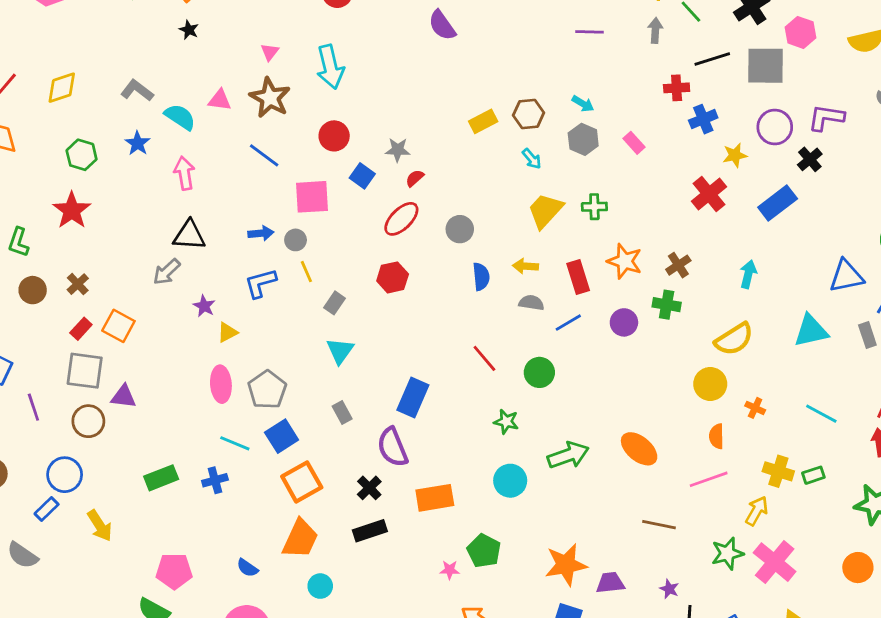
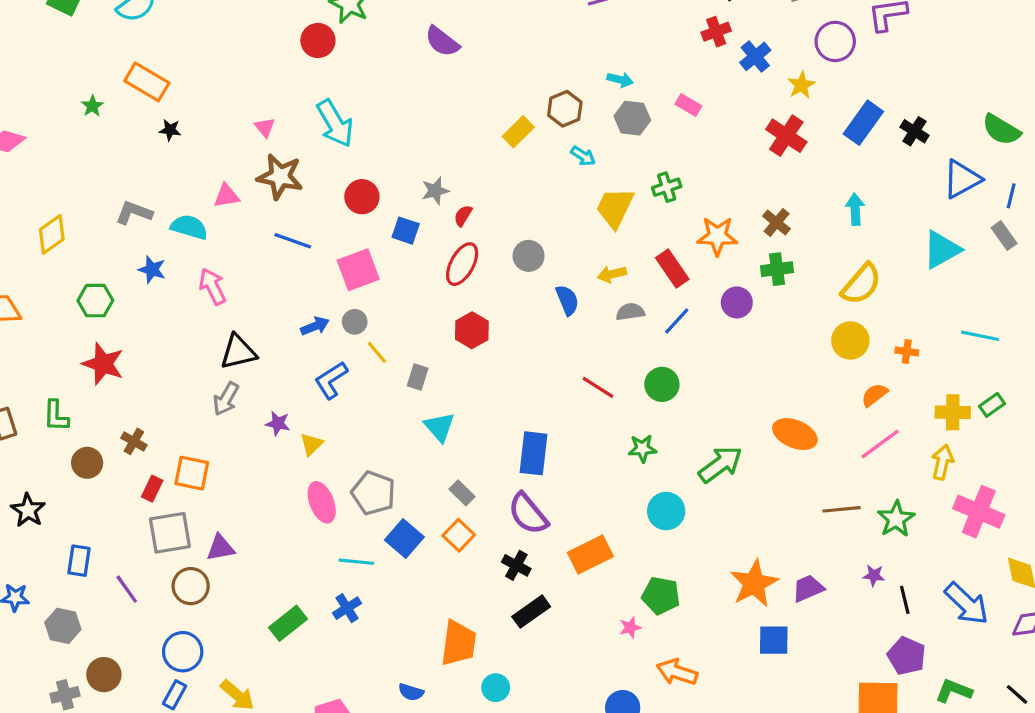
black cross: (810, 159) -> (915, 131), moved
orange semicircle: (717, 436) -> (875, 395), turned 70
orange square: (302, 482) -> (459, 535), moved, size x0.7
green star: (727, 553) -> (896, 519), moved

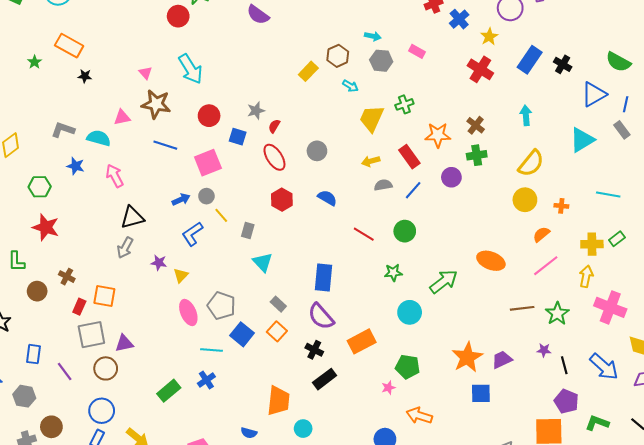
red ellipse: (462, 264) -> (274, 157), turned -60
blue semicircle: (567, 300) -> (327, 198), moved, turned -36

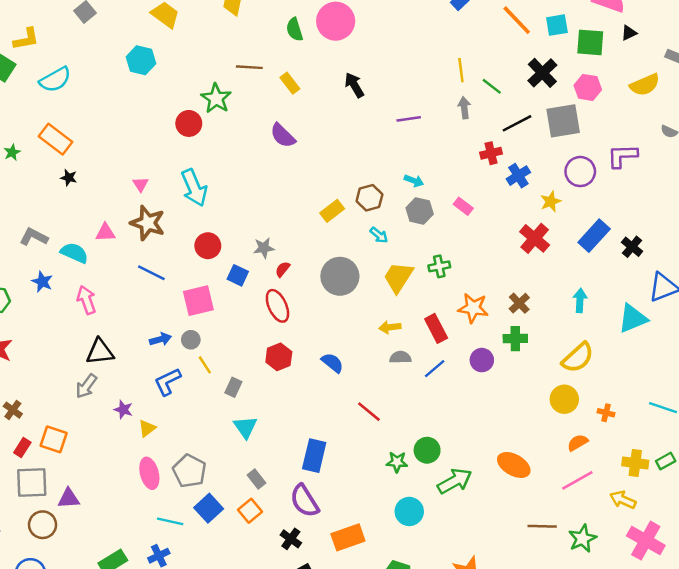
cyan triangle: (582, 140) -> (633, 318), moved
gray circle: (317, 151) -> (340, 276), moved, size x1.6
green circle: (405, 231) -> (427, 450), moved
yellow arrow: (586, 276) -> (623, 500), turned -85

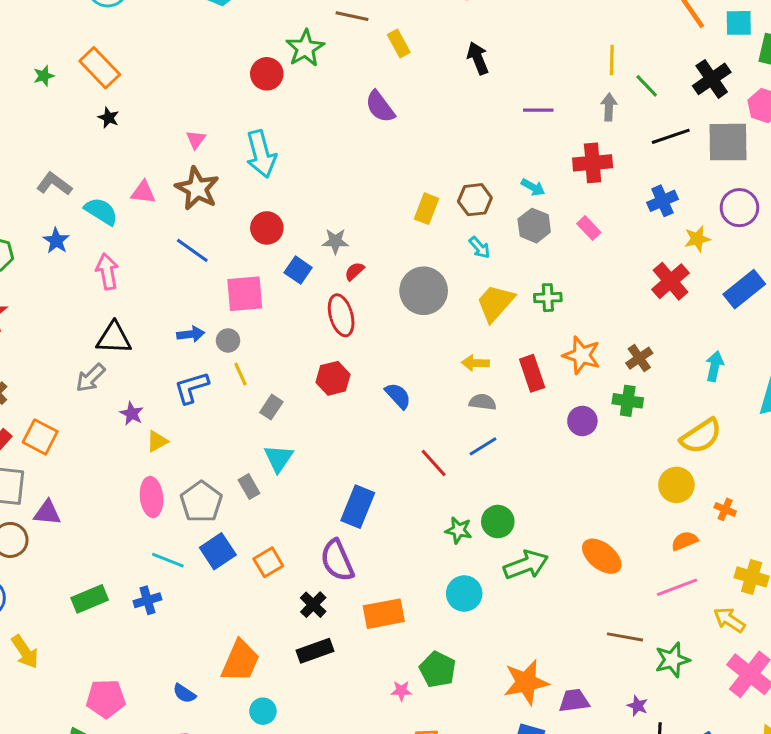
red cross: (491, 153) -> (593, 163), moved, size x1.4
yellow rectangle: (332, 211) -> (426, 209), turned -40
blue line: (435, 369) -> (483, 446), moved
gray rectangle: (256, 479) -> (249, 487), moved

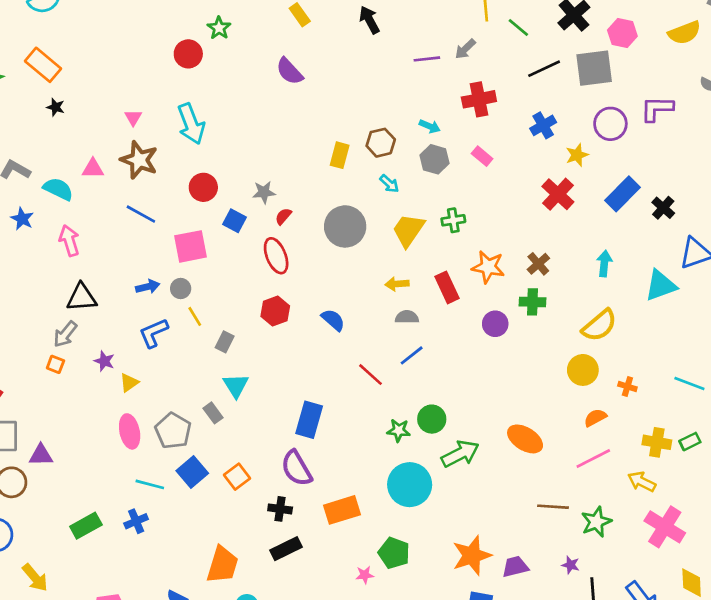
green star: (305, 48) -> (219, 28), size x0.7
gray arrow: (609, 107) -> (465, 49), moved, turned -130
orange square: (40, 437) -> (55, 364), moved, size x0.6
cyan circle: (464, 594) -> (410, 485), size x1.4
black cross: (313, 605) -> (280, 509), turned -30

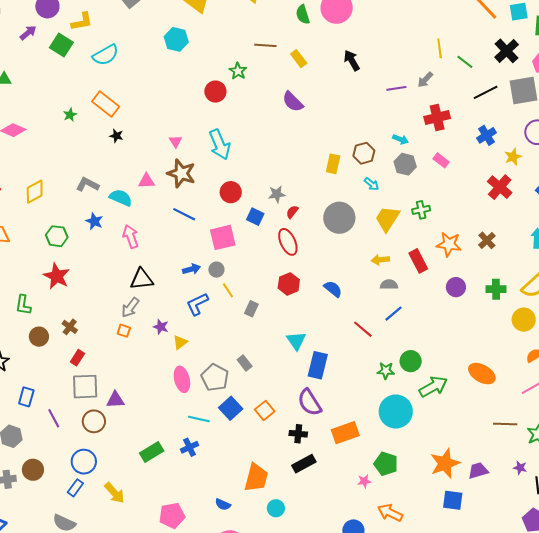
green cross: (532, 302) -> (496, 289), moved
cyan triangle: (236, 386) -> (296, 341), moved

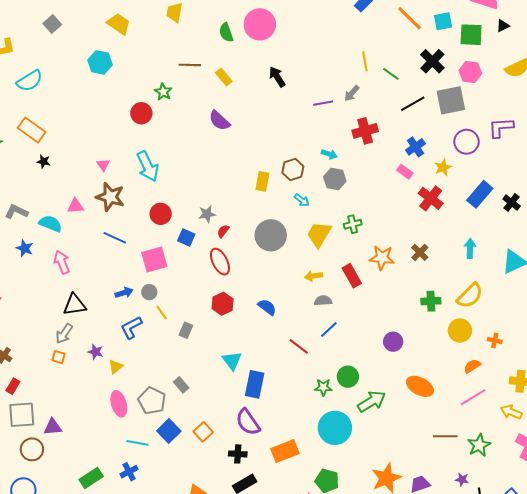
pink rectangle: (441, 160) -> (405, 172), moved
purple circle: (456, 287) -> (393, 342), moved

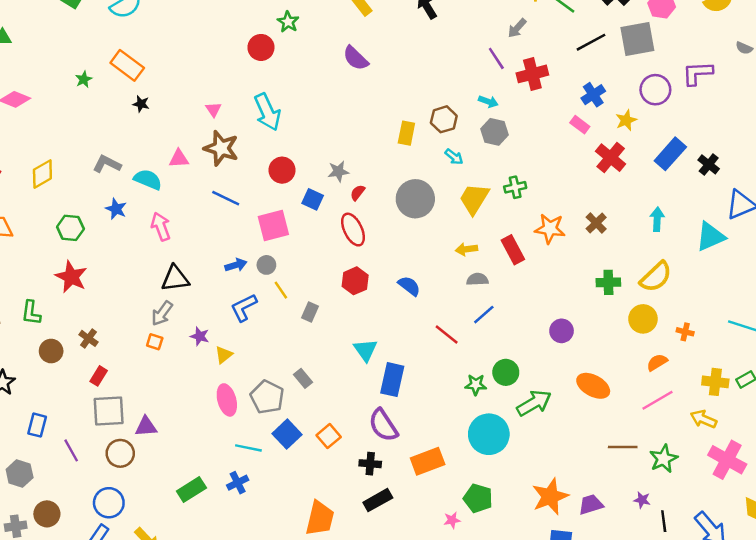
purple line: (323, 103) -> (496, 58), moved, turned 66

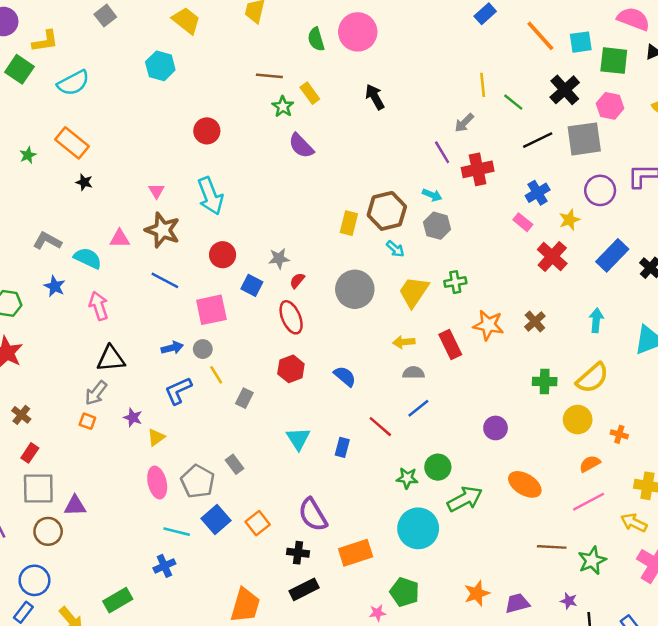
green star: (288, 22) -> (283, 107), moved
brown hexagon: (444, 119) -> (387, 211), size x1.4
blue rectangle: (392, 380) -> (342, 447), moved, size x0.6
green rectangle: (191, 489) -> (118, 600), moved
orange star: (550, 496) -> (477, 593), size x0.7

